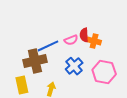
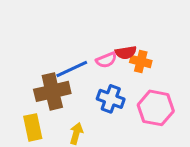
red semicircle: (84, 35) -> (126, 52), turned -96
blue cross: (74, 66) -> (111, 99), turned -30

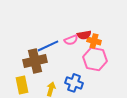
blue cross: (111, 99) -> (74, 83), moved
pink hexagon: (156, 108) -> (95, 59), moved

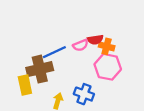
yellow rectangle: (22, 85) -> (25, 85), moved

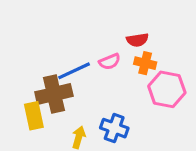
red semicircle: (95, 40) -> (137, 40), moved
pink hexagon: (108, 67) -> (167, 89), moved

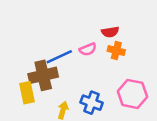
pink hexagon: (167, 89) -> (132, 94), moved

